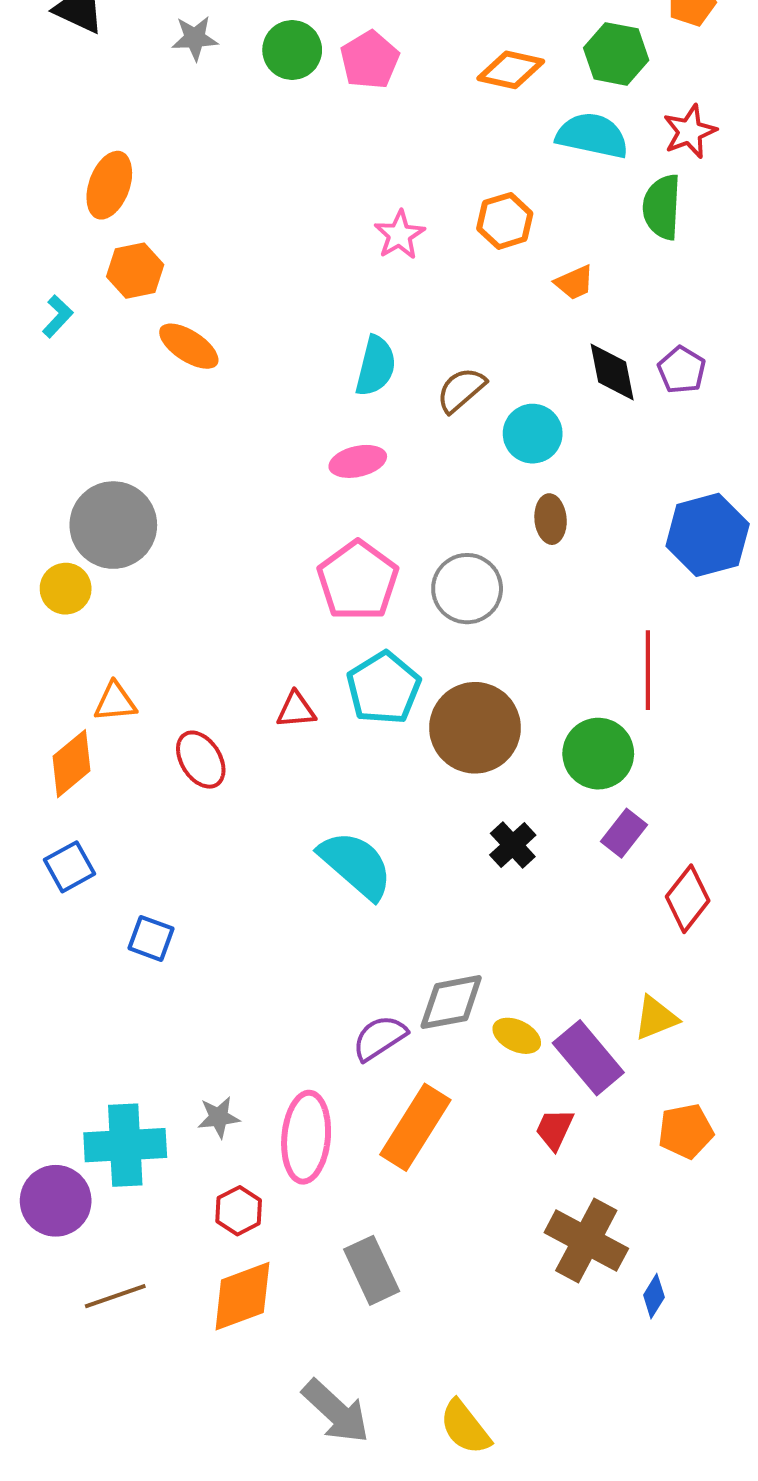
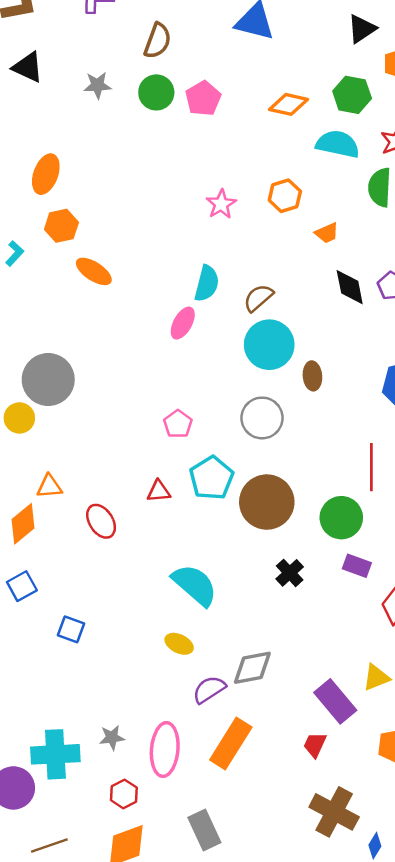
cyan circle: (533, 434) -> (269, 345), moved, size x1.4
pink ellipse: (358, 461) -> (183, 323), moved, turned -48
pink pentagon: (358, 581) -> (178, 424), moved, size x0.6
purple rectangle: (624, 833) -> (357, 566), turned 72
yellow ellipse: (517, 1036) -> (179, 644), moved

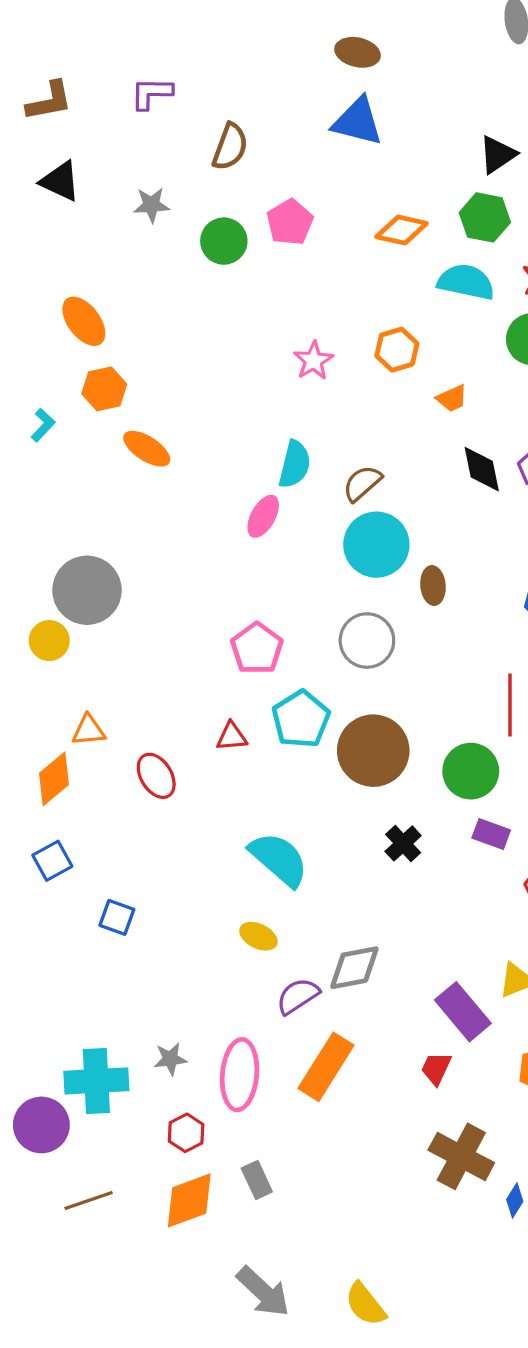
black triangle: (362, 29) -> (497, 155), moved
green circle: (156, 92) -> (224, 241), moved
orange ellipse: (46, 174) -> (84, 321), turned -57
pink pentagon: (178, 424) -> (257, 648), size x1.4
gray rectangle: (204, 830) -> (257, 1180), moved, size x0.7

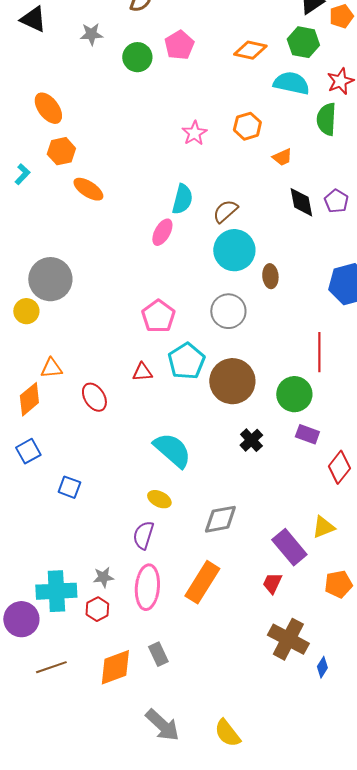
purple semicircle: (298, 996) -> (143, 535), moved, turned -40
red hexagon: (186, 1133) -> (97, 609), moved

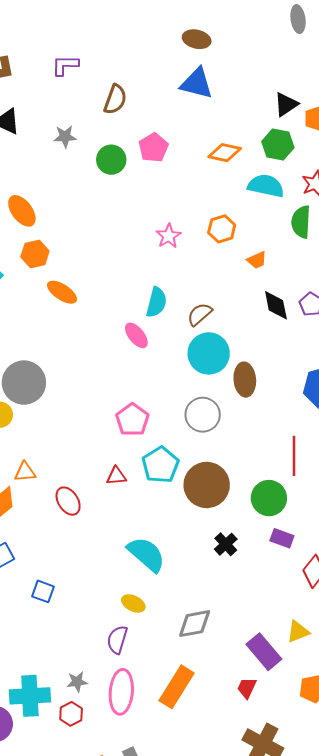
pink ellipse: (162, 232) -> (136, 335), turned -68
brown ellipse: (270, 276) -> (245, 380), size x1.4

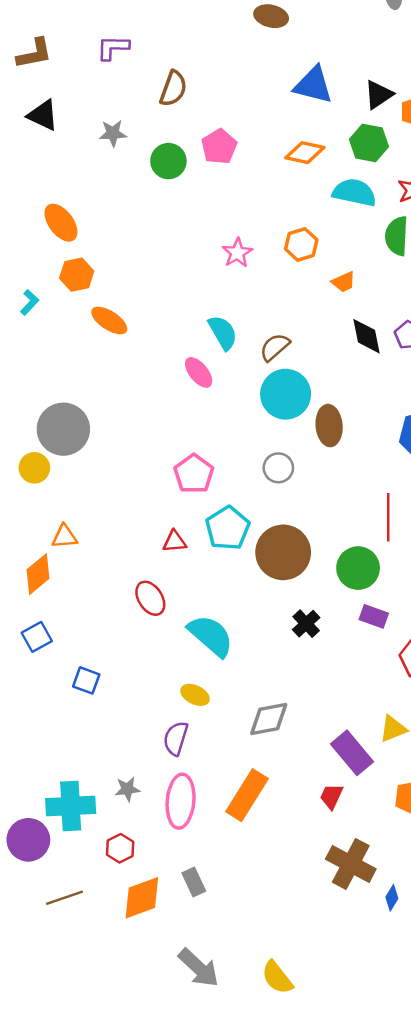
blue triangle: (197, 83) -> (313, 85), moved
cyan semicircle: (156, 302) -> (223, 333), turned -44
gray circle: (203, 415) -> (278, 468), size x0.7
red ellipse: (68, 501) -> (150, 598), moved
red hexagon: (71, 714) -> (120, 848), moved

